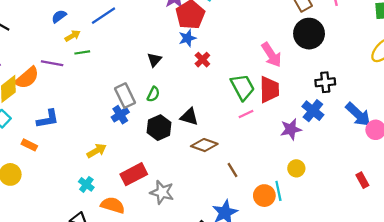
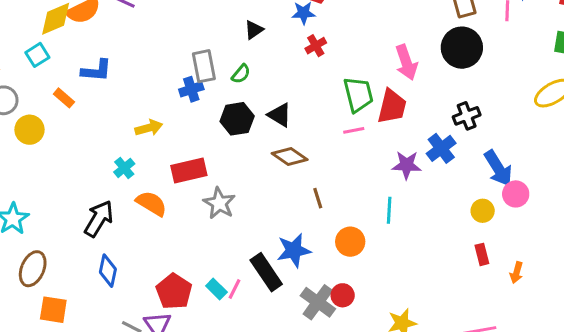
black cross: (325, 82) -> (467, 116), turned -30
yellow circle: (296, 168) -> (483, 211), moved
cyan line: (278, 191) -> (389, 210), moved

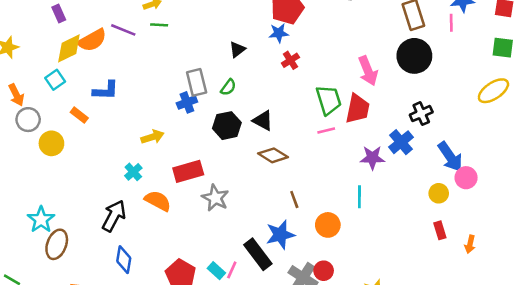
brown line: (318, 198) -> (294, 199), moved
brown ellipse: (33, 269) -> (57, 244), moved

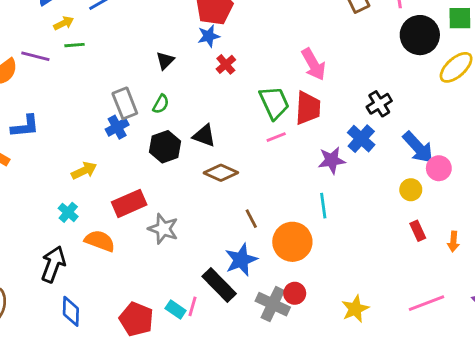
black circle: (414, 56) -> (420, 35), moved
orange circle: (328, 225) -> (292, 242), size x1.4

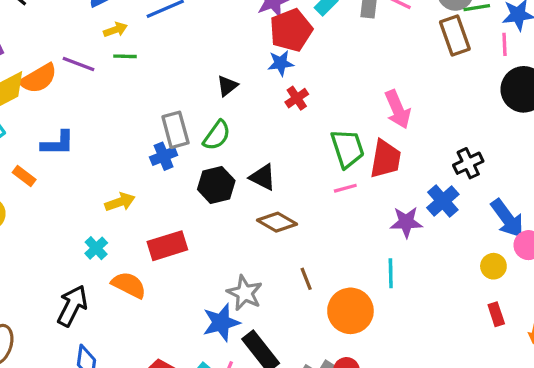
green semicircle: (161, 104) -> (217, 135), size x1.4
gray star: (163, 229) -> (245, 293), moved
blue star: (241, 260) -> (221, 323), moved

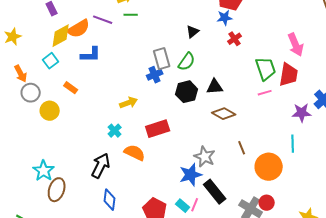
blue L-shape: (58, 143) -> (91, 55), moved
black triangle: (263, 177) -> (215, 87), turned -30

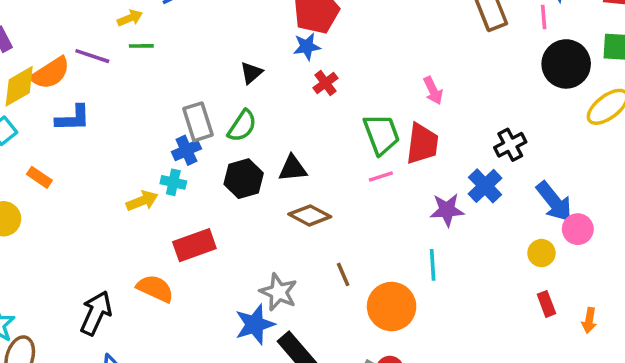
pink arrow: (296, 45) -> (433, 91), size x0.7
cyan cross: (115, 131) -> (173, 182), moved, turned -32

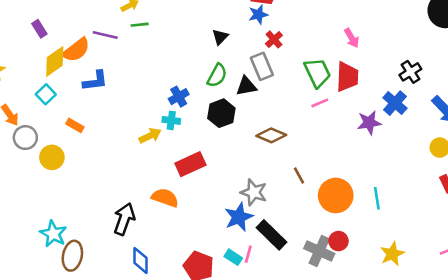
gray rectangle: (198, 122) -> (262, 66), moved
black triangle: (293, 168) -> (246, 86), moved
cyan line: (433, 265) -> (377, 198), moved

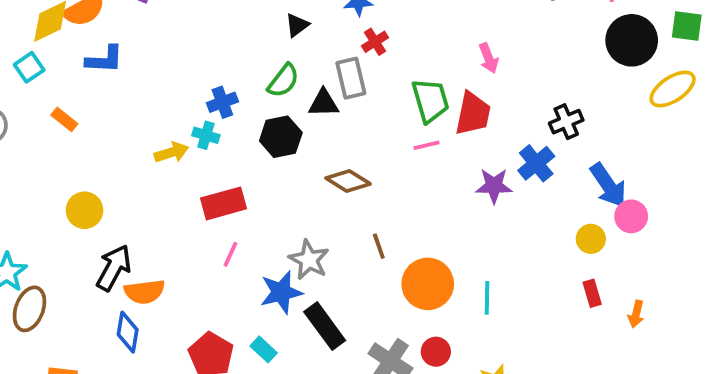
yellow circle: (52, 157) -> (85, 210), moved
orange semicircle: (165, 198) -> (145, 292), moved, turned 144
red circle: (338, 241) -> (436, 352), moved
pink line: (248, 254) -> (230, 254), moved

